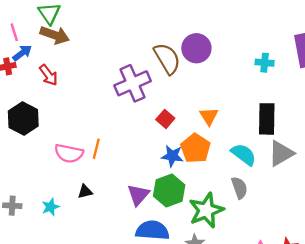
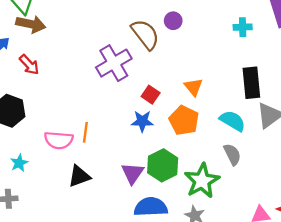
purple circle: (196, 48) -> (173, 21), size x0.6
blue star: (172, 156) -> (142, 121), moved
black triangle: (85, 192) -> (79, 176), size x1.5
cyan star: (50, 207) -> (19, 163), moved

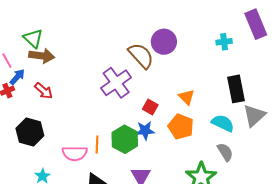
purple circle: (173, 21) -> (164, 42), size x1.6
green hexagon: (163, 165) -> (125, 139), moved

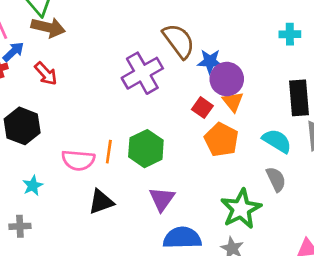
purple circle: (164, 42) -> (227, 79), moved
red square: (150, 107) -> (202, 108), moved
blue star: (145, 131) -> (210, 61), moved

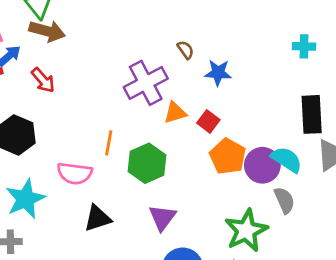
brown semicircle: (179, 41) -> (186, 50), size x0.5
purple circle: (227, 79) -> (262, 165), moved
orange triangle: (233, 102) -> (175, 113), moved, turned 50
orange line: (109, 152) -> (109, 143), moved
cyan star: (33, 186) -> (25, 199), size x1.8

